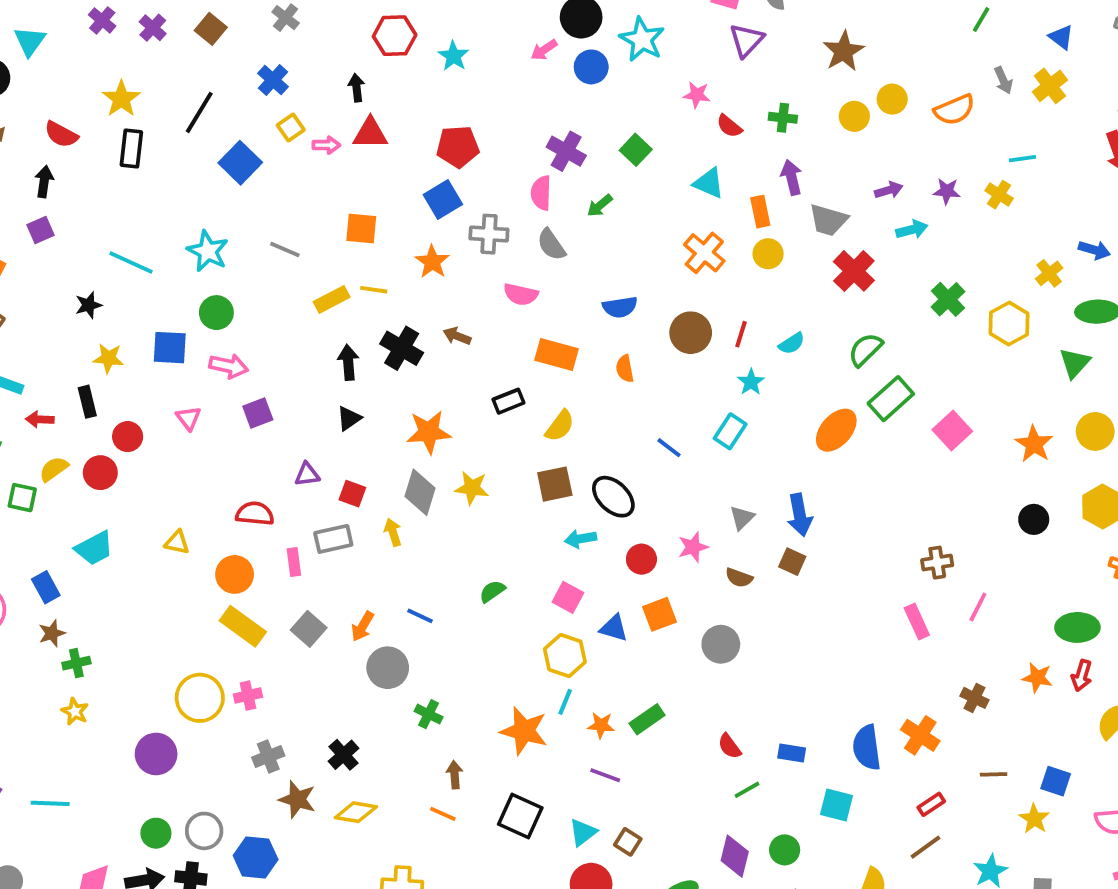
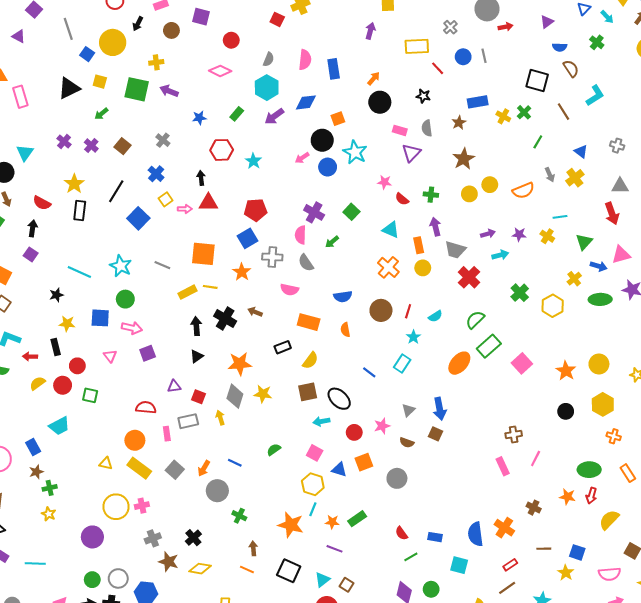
orange square: (361, 228) -> (203, 254), size x1.4
purple square: (41, 230) -> (31, 254), turned -32
green triangle: (1075, 363) -> (584, 242), moved
green square: (22, 498) -> (90, 395), moved
yellow triangle: (177, 542) -> (106, 463), moved

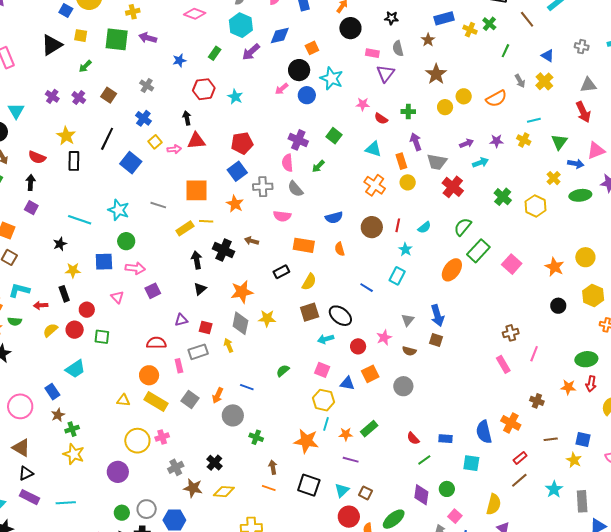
yellow star: (49, 514) -> (74, 454), size x1.5

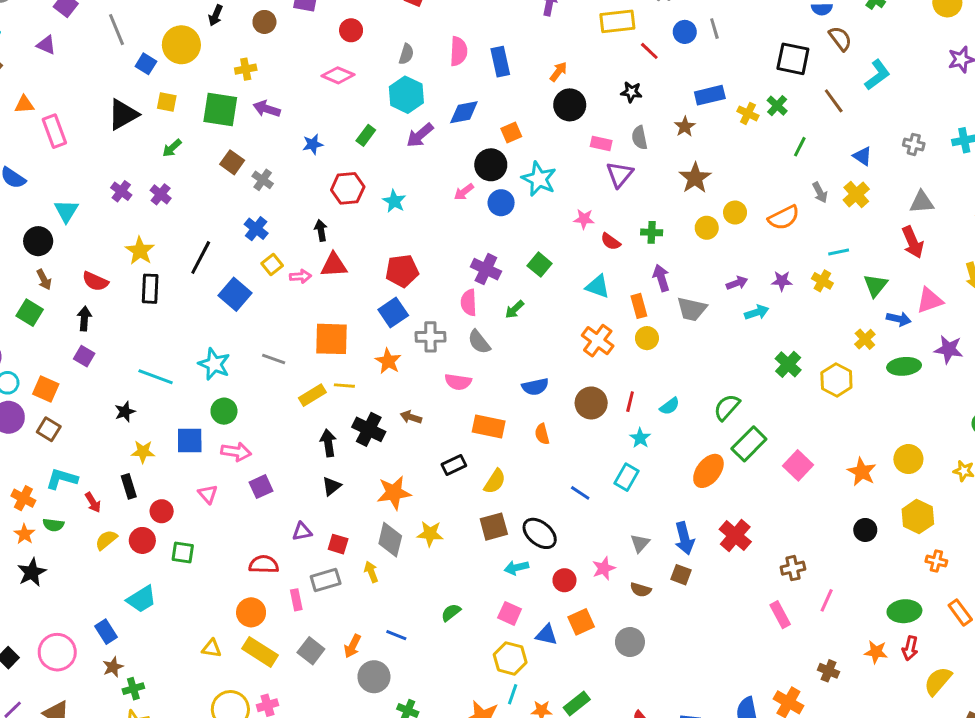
brown square: (109, 95) -> (232, 162), moved
red cross: (453, 187) -> (735, 536), moved
red arrow: (41, 305) -> (93, 502), turned -120

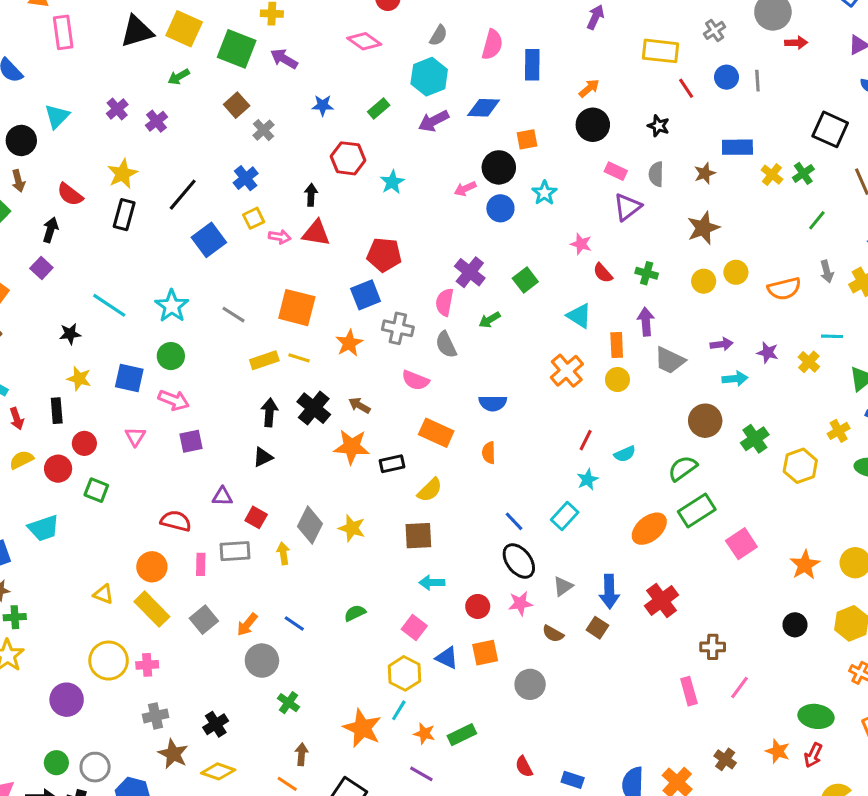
yellow square: (167, 102) -> (184, 29), size x1.6
cyan star: (539, 179) -> (544, 193), size x0.7
brown circle: (591, 403) -> (705, 421), moved
orange star: (394, 493) -> (352, 447), moved
black ellipse: (540, 533) -> (519, 561), moved

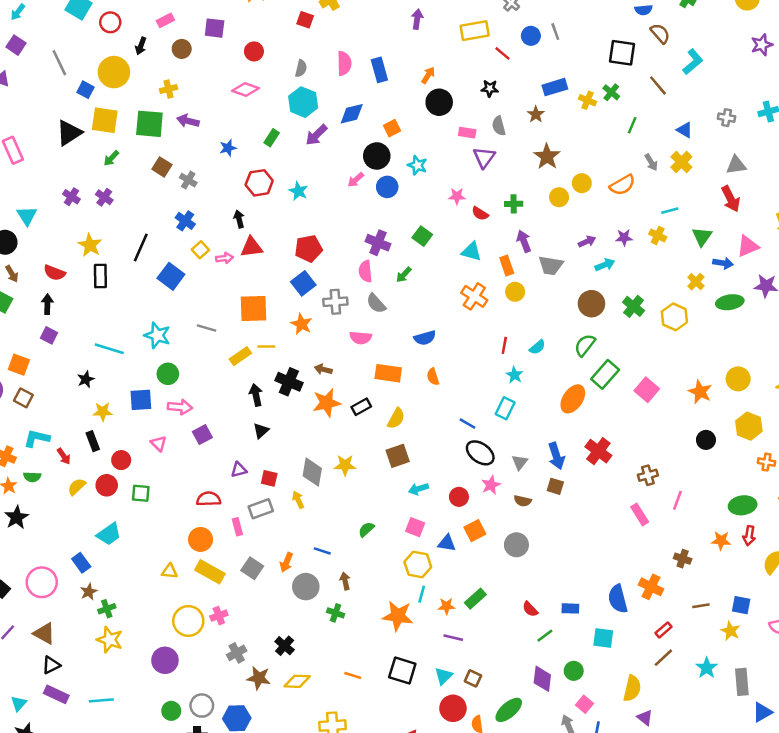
brown arrow: (302, 754) -> (345, 581), moved

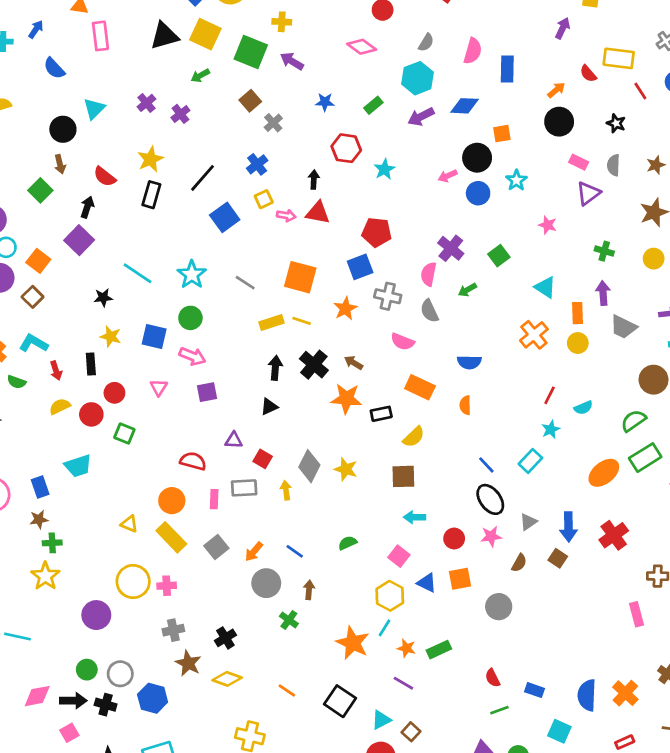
red semicircle: (480, 214) -> (588, 74), moved
purple square: (49, 335) -> (79, 240), size x1.5
brown semicircle: (523, 501) -> (519, 563), turned -91

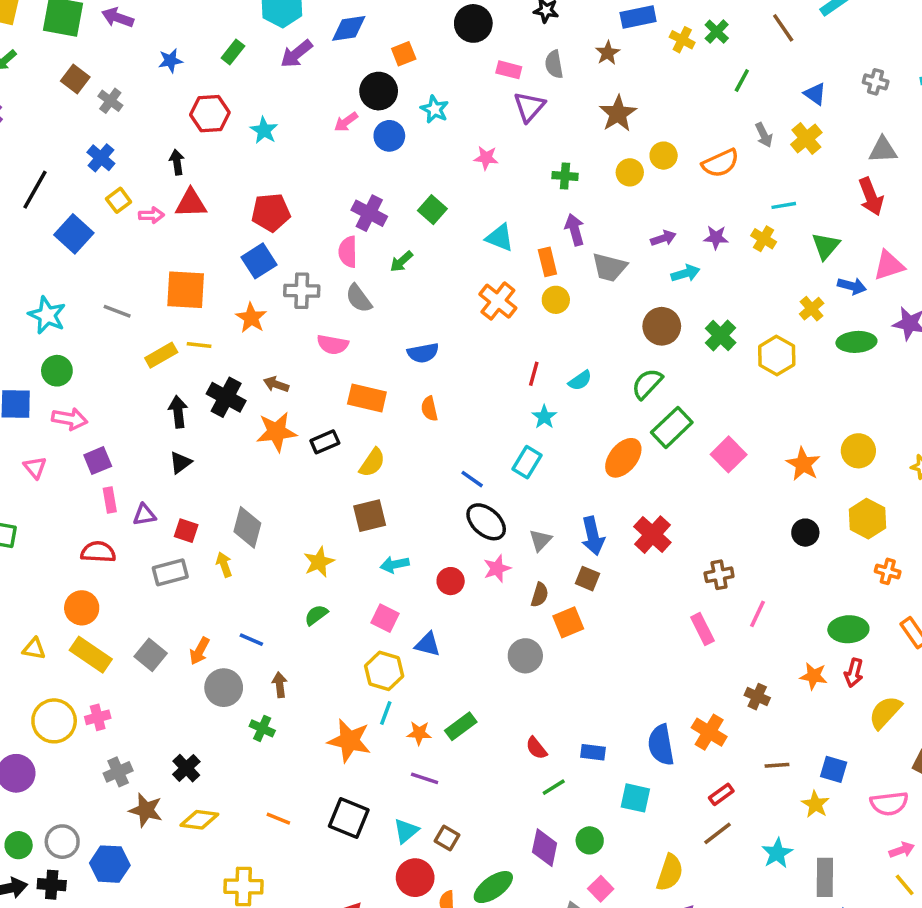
yellow star: (346, 469) -> (319, 562), moved, turned -30
pink rectangle: (214, 499) -> (110, 500), moved
orange square: (460, 579) -> (568, 622), moved

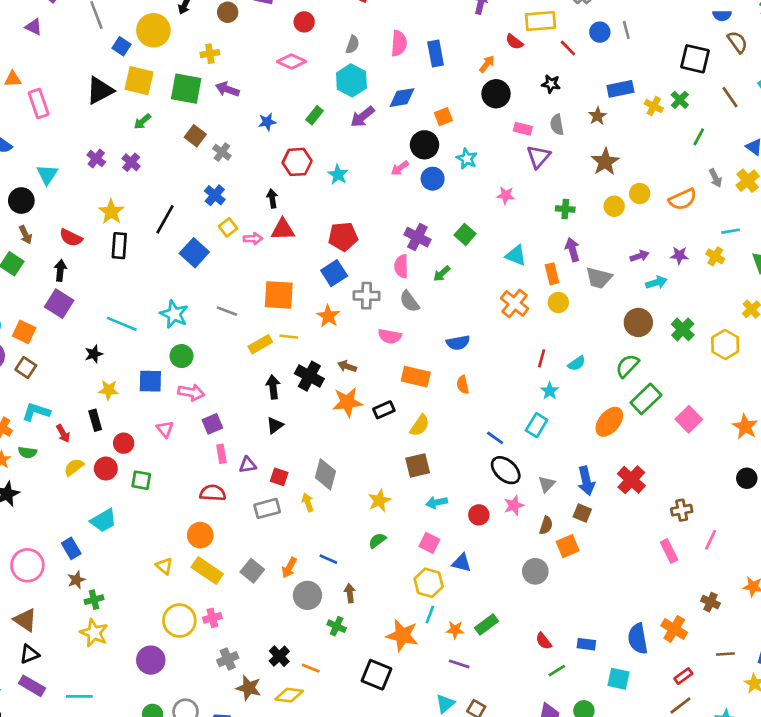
yellow triangle: (34, 649) -> (164, 566), turned 30
black square: (349, 818) -> (376, 675), moved
orange line: (278, 819) -> (311, 668), moved

